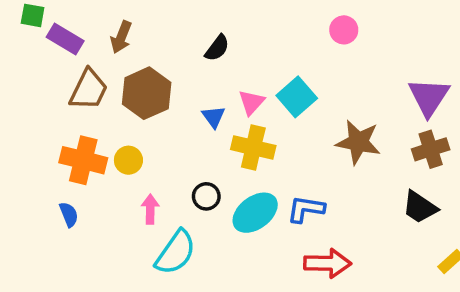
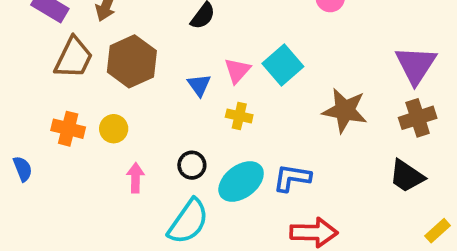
yellow cross: (253, 148) -> (239, 116), size x0.6
orange cross: (83, 160) -> (68, 129), size x0.7
blue semicircle: (69, 214) -> (23, 169), moved
cyan semicircle: (176, 252) -> (188, 222), moved

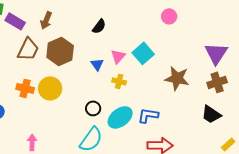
yellow circle: (114, 129) -> (50, 88), size x1.5
pink arrow: (135, 178) -> (32, 142), moved

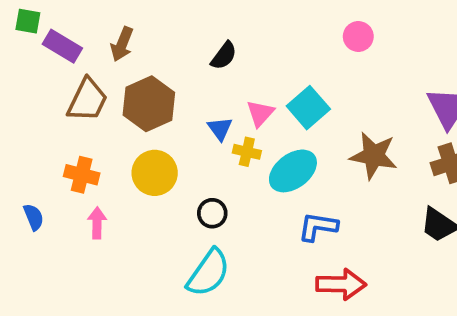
yellow cross: (119, 81) -> (247, 152), moved
yellow circle: (50, 88) -> (155, 173), moved
cyan ellipse: (120, 117) -> (293, 171), moved
pink arrow: (32, 142) -> (97, 223), moved

